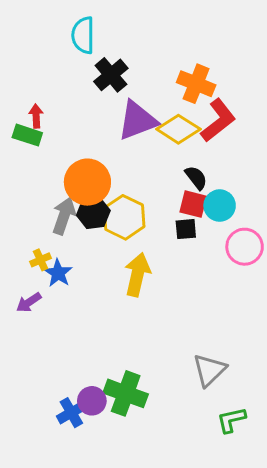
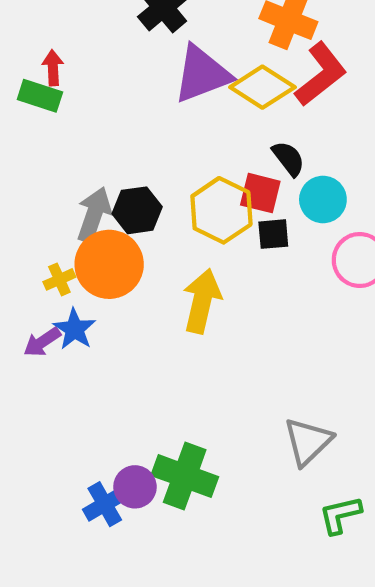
orange circle: (87, 182) -> (109, 264), moved
red square: (193, 204) -> (260, 193), moved
yellow hexagon: (124, 217) -> (221, 210), moved
blue star: (58, 273) -> (75, 329), moved

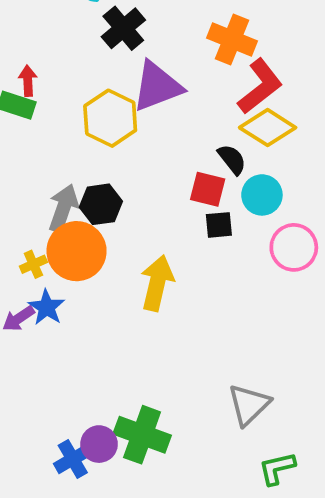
yellow diamond: (262, 87) -> (268, 128), moved
yellow hexagon: (221, 210) -> (110, 118), moved

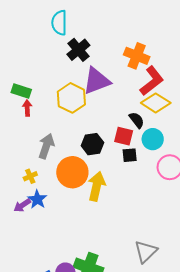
red arrow: (28, 81) -> (27, 108), moved
black hexagon: (101, 204) -> (92, 144), moved
orange circle: (77, 251) -> (72, 172), moved

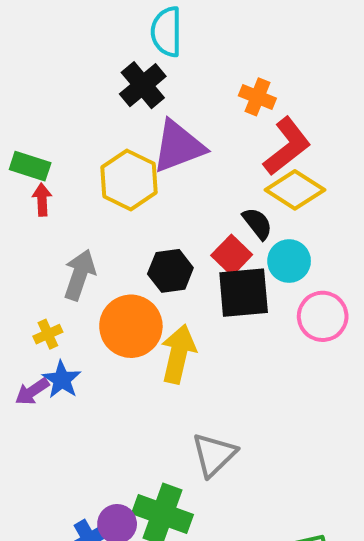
cyan semicircle: (59, 23) -> (166, 32), moved
orange cross: (137, 56) -> (257, 97), size x0.7
red square: (124, 136) -> (232, 255), turned 30
black square: (130, 155) -> (244, 293), size x1.8
gray triangle: (146, 252) -> (214, 455), moved

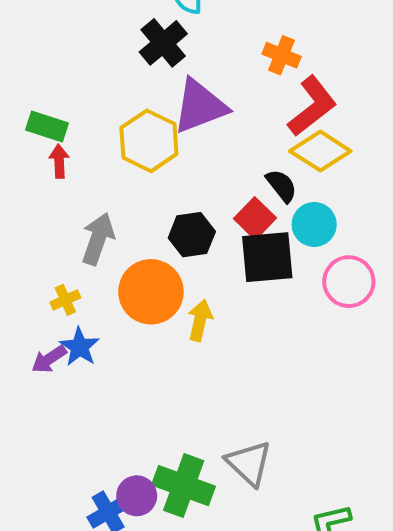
yellow arrow: (178, 354) -> (200, 320), size x0.7
gray triangle: (214, 455) -> (249, 463), moved, turned -33

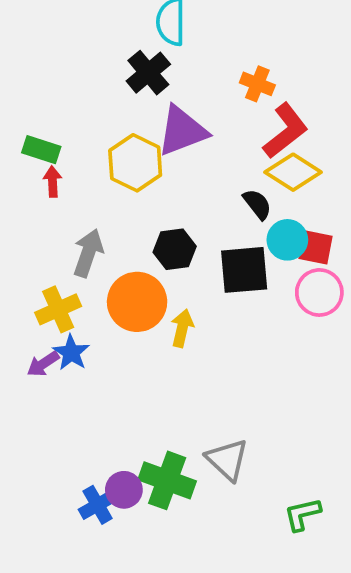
red square: (255, 218) -> (316, 247), moved, turned -33
yellow cross: (65, 300) -> (58, 309), size x1.6

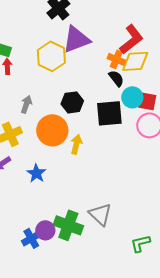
orange cross: (257, 84) -> (116, 59), moved
yellow diamond: (293, 172) -> (135, 61), turned -36
gray arrow: (88, 253) -> (26, 104), size x0.7
blue star: (71, 353) -> (36, 173), moved

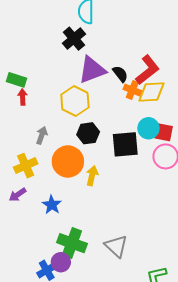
yellow hexagon: (51, 56) -> (75, 101), moved
black semicircle: (116, 78) -> (120, 74), moved
green cross: (68, 225) -> (72, 243), moved

